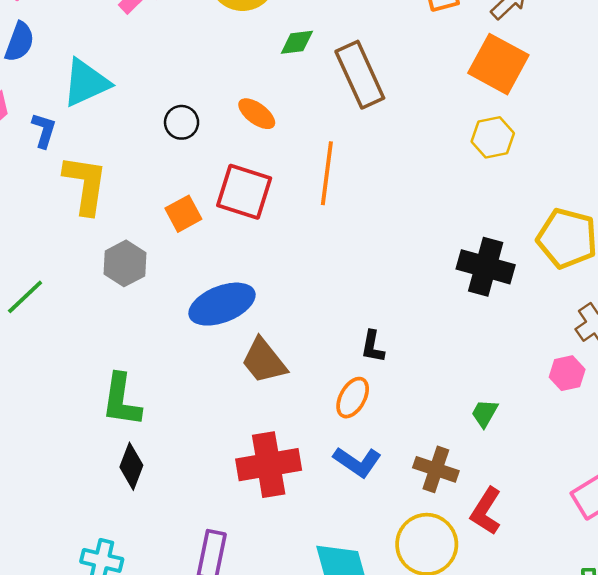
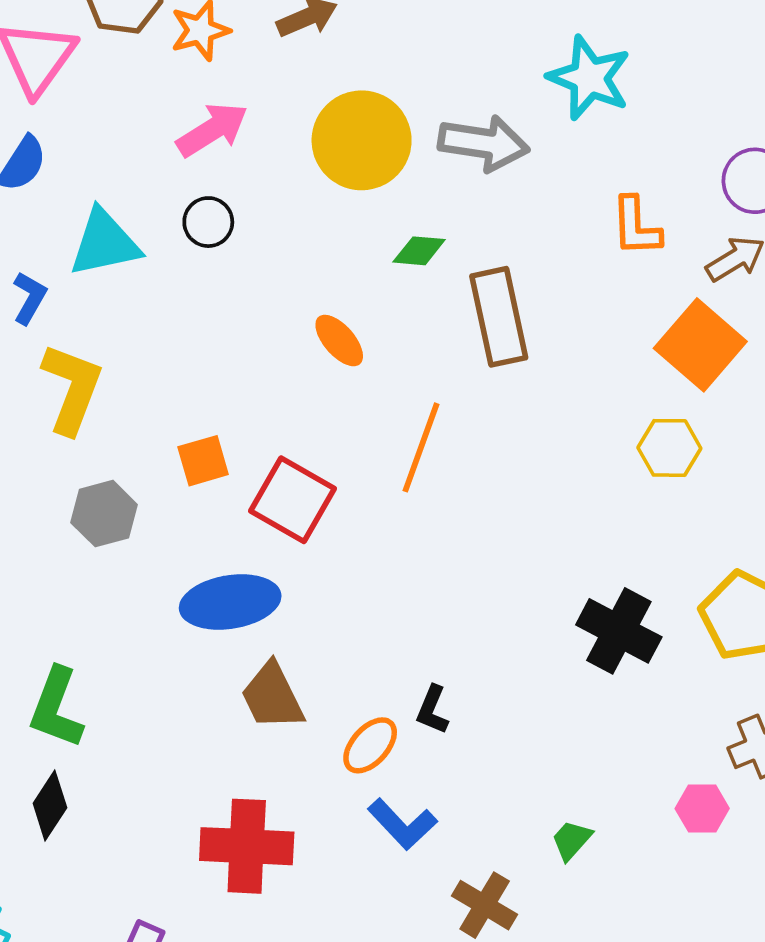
black circle: (182, 122) -> (208, 222), moved
red square: (244, 192) -> (292, 500), moved
orange ellipse: (353, 398) -> (370, 745), moved
blue L-shape: (357, 462) -> (402, 824), moved

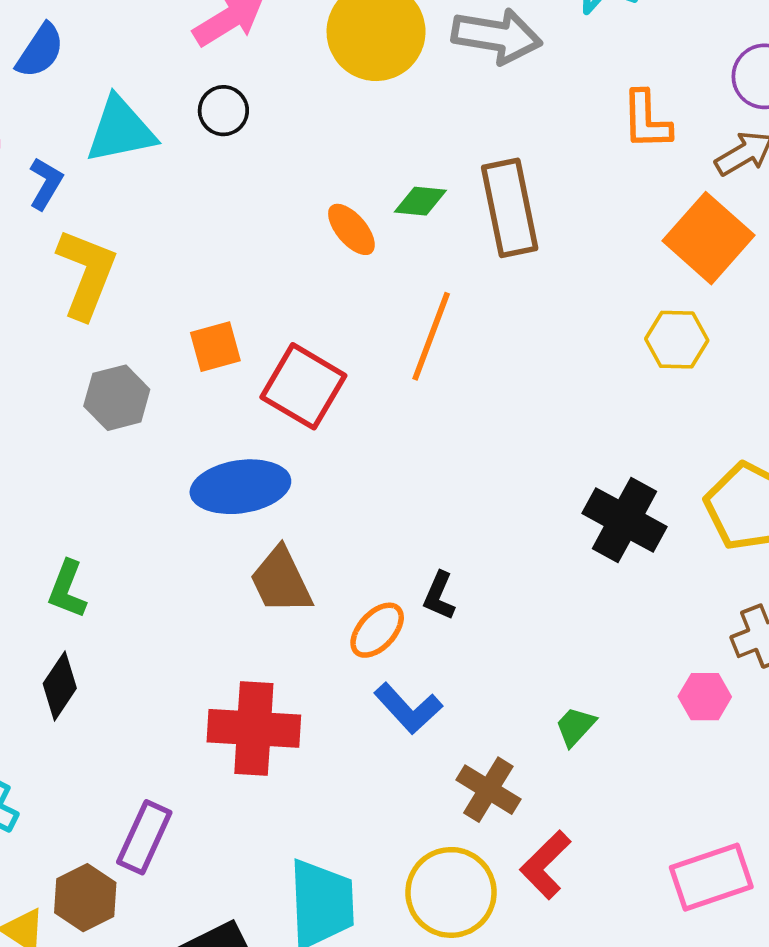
green diamond: (419, 251) -> (420, 201), moved
green L-shape: (56, 708) -> (67, 589), size x0.7

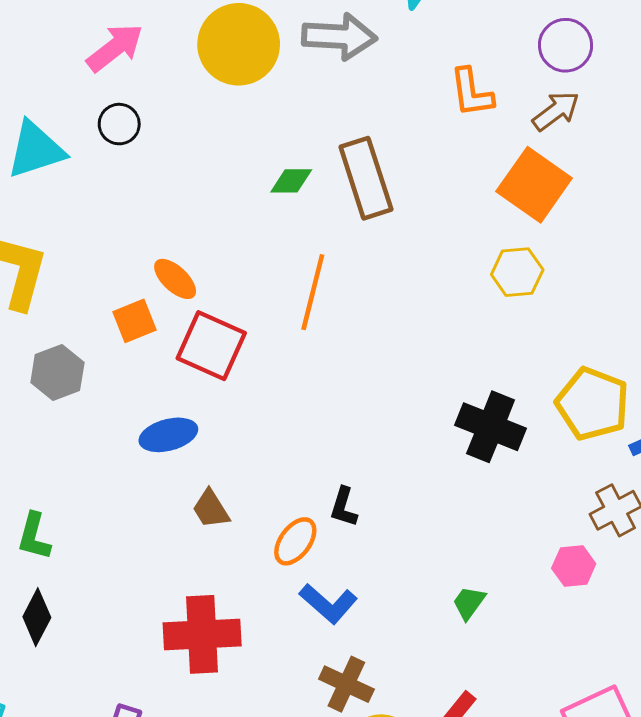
orange ellipse: (351, 229) -> (175, 279), moved
blue ellipse: (240, 487) -> (168, 435), size x0.7
brown trapezoid: (281, 581) -> (211, 509), size x0.7
brown cross: (488, 790) -> (346, 684), moved

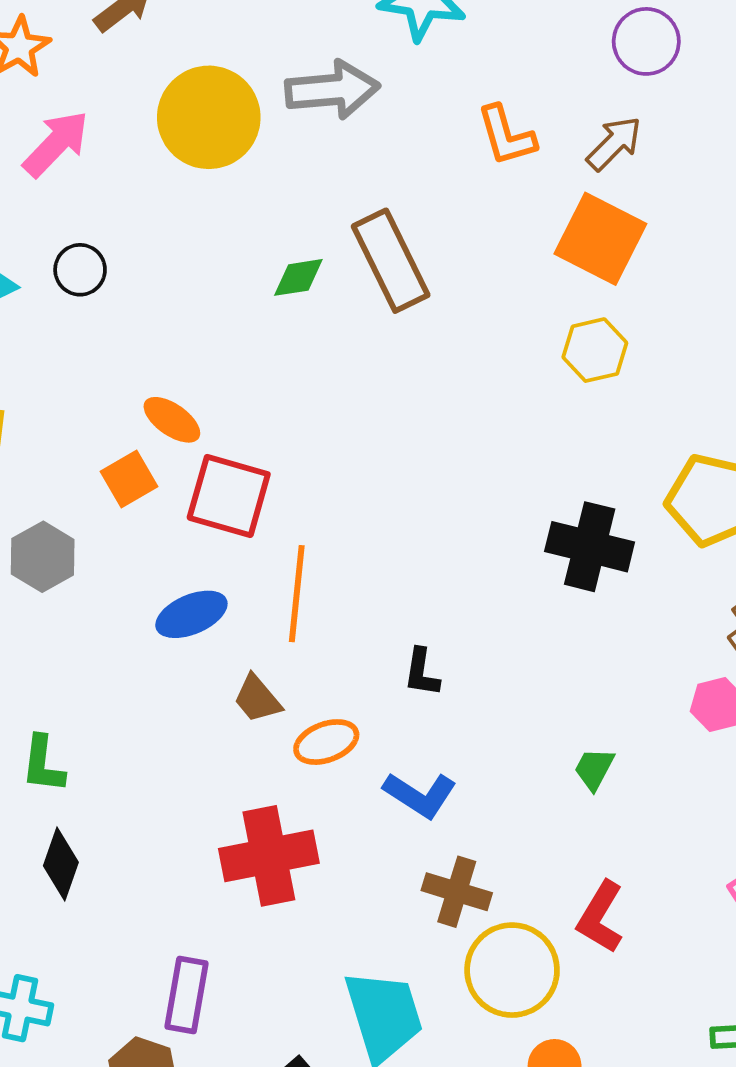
purple circle: (566, 45) -> (646, 41), moved
black circle: (119, 124) -> (80, 270), moved
orange line: (313, 292) -> (297, 594), moved
orange ellipse: (295, 541) -> (326, 742), moved, turned 42

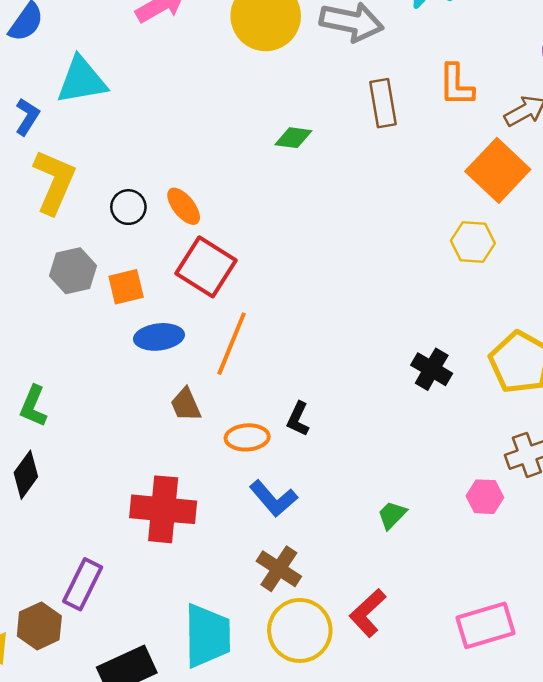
brown rectangle: (391, 261) -> (383, 103), moved, size x0.7
black circle: (80, 270) -> (128, 207), moved
orange square: (129, 479) -> (126, 287), moved
black cross: (590, 547) -> (432, 369), size x0.7
orange ellipse: (326, 742) -> (247, 437), moved

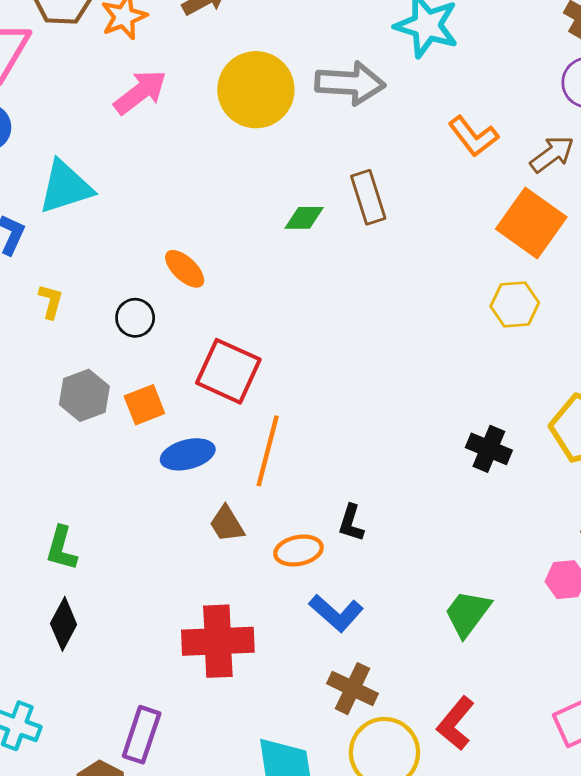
orange L-shape: (456, 85) -> (473, 136), turned -30
brown rectangle: (383, 103) -> (368, 197), moved
yellow L-shape: (54, 182) -> (51, 301), size x0.5
orange ellipse: (184, 206) -> (185, 269), moved
green trapezoid: (392, 515) -> (468, 613), size x1.5

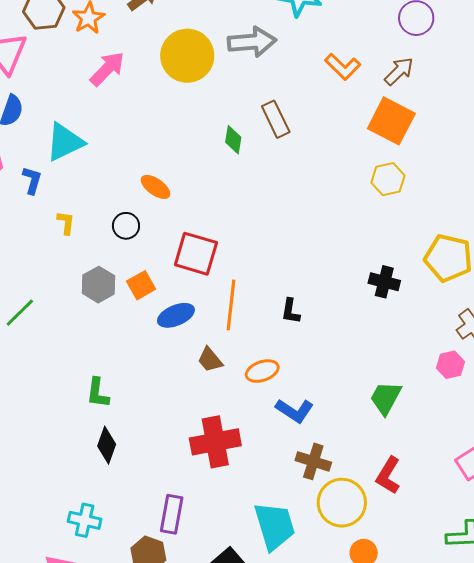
green diamond: (304, 218) -> (233, 140), turned -72
black L-shape: (351, 523) -> (291, 311), moved

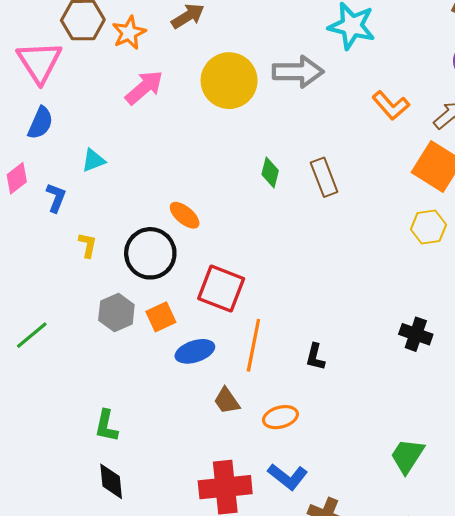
brown rectangle: (276, 119) -> (324, 177), moved
cyan triangle: (65, 142) -> (93, 160), size x0.6
black circle: (126, 226) -> (150, 253), size x1.8
blue L-shape: (295, 411) -> (288, 477), moved
black diamond: (107, 445) -> (111, 481), turned -30

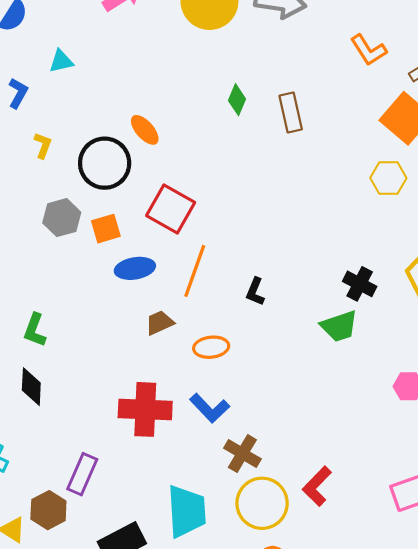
brown trapezoid: (227, 401) -> (160, 323), turned 92
green trapezoid: (407, 456) -> (339, 326), moved, turned -150

